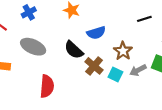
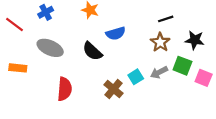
brown star: (123, 51) -> (160, 42), moved
brown cross: (94, 66) -> (113, 89), moved
cyan square: (115, 74) -> (136, 77), turned 32

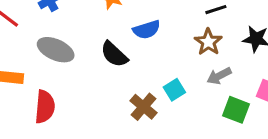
green square: (182, 66) -> (236, 110), moved
gray arrow: (159, 72) -> (219, 76), moved
red semicircle: (65, 89) -> (45, 107), moved

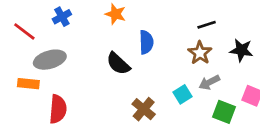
blue semicircle: (147, 30) -> (146, 42), turned -75
gray ellipse: (56, 50) -> (50, 60), moved, turned -40
cyan square: (174, 90) -> (182, 94), moved

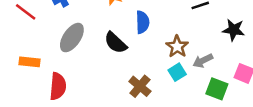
brown star: (200, 53) -> (177, 47), moved
gray ellipse: (50, 60) -> (72, 38), moved, turned -40

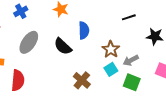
green square: (217, 89) -> (132, 82), moved

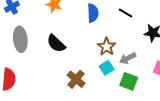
black line: (129, 17) -> (126, 13), turned 48
blue semicircle: (84, 30) -> (93, 13), moved
gray ellipse: (29, 42) -> (20, 39), turned -40

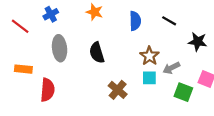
black semicircle: (56, 44) -> (97, 53), turned 30
cyan square: (107, 68) -> (149, 78), turned 32
green square: (129, 81) -> (183, 92), moved

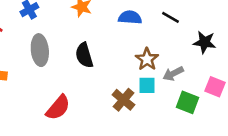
blue semicircle: (135, 21) -> (130, 17), turned -84
red semicircle: (47, 90) -> (58, 108), moved, turned 35
brown cross: (118, 90) -> (123, 100), moved

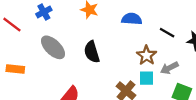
black line: (171, 17) -> (167, 33), moved
gray ellipse: (40, 50) -> (53, 47), turned -40

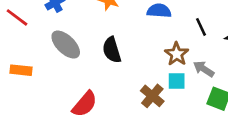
black line: (167, 33) -> (201, 27), turned 35
gray arrow: (169, 68) -> (204, 69), turned 60

